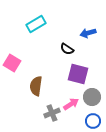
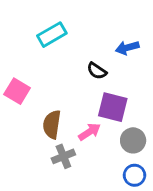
pink arrow: (71, 104) -> (90, 132), moved
gray cross: (52, 113) -> (63, 156), moved

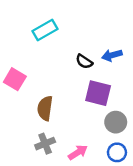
blue arrow: (127, 48) -> (112, 55), moved
pink arrow: (90, 132) -> (78, 152), moved
gray cross: (63, 156) -> (45, 144), moved

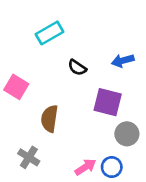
black semicircle: (84, 62) -> (77, 68), moved
gray cross: (45, 144) -> (29, 157), moved, turned -36
blue circle: (117, 152) -> (112, 167), moved

